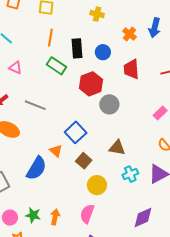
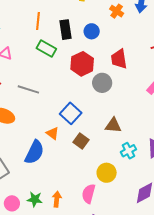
red trapezoid: (131, 69) -> (119, 59), moved
yellow circle: (97, 185) -> (107, 173), moved

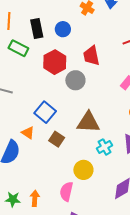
brown triangle: (113, 125) -> (88, 122), size x1.4

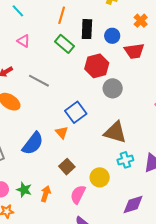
red trapezoid: (91, 56) -> (134, 51), moved, turned -100
orange triangle: (28, 133) -> (62, 132), moved
brown square: (57, 139) -> (67, 167), moved

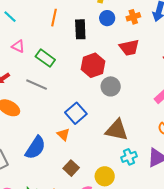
orange cross: (141, 21) -> (133, 17), turned 32
blue circle: (112, 36) -> (107, 18), moved
green rectangle: (65, 44) -> (45, 58), moved

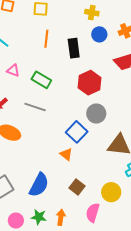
gray circle: (111, 86) -> (96, 114), moved
blue semicircle: (35, 148) -> (39, 185), moved

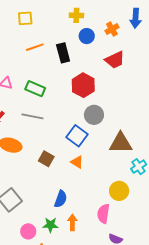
orange line: (46, 39) -> (35, 47), turned 72
orange triangle: (66, 154) -> (77, 162), moved
blue semicircle: (39, 185) -> (61, 199), moved, size x0.7
brown square: (77, 187) -> (46, 159), moved

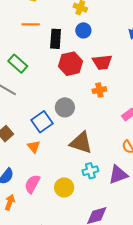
orange cross: (112, 29) -> (99, 90), moved
red hexagon: (83, 85) -> (70, 64), moved
pink semicircle: (103, 214) -> (32, 184), moved

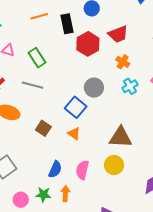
green rectangle: (18, 64) -> (37, 58), turned 30
orange cross: (99, 90) -> (123, 62), turned -32
brown triangle: (81, 143) -> (121, 137), moved
cyan cross: (90, 171) -> (130, 86), moved

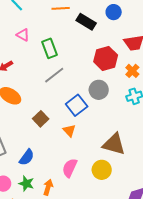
black rectangle: (67, 24) -> (86, 22), turned -60
red hexagon: (88, 44) -> (106, 58), moved
gray line: (32, 85) -> (54, 75), moved, turned -65
blue semicircle: (55, 169) -> (27, 157), moved

